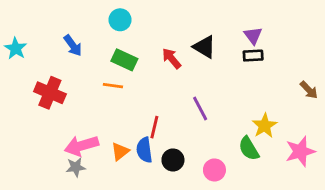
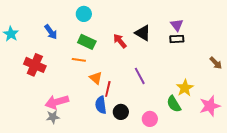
orange triangle: (120, 151) -> (96, 78), moved, turned -40

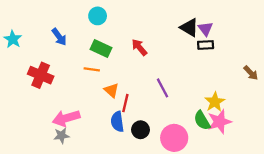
black triangle: (143, 33) -> (189, 28), moved
pink star: (210, 106) -> (219, 122), moved
pink circle: (150, 119) -> (174, 138), size x1.5

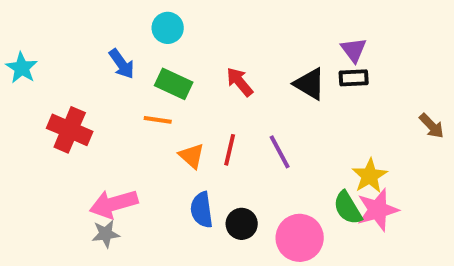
black triangle: (189, 28) -> (310, 84), moved
blue arrow: (59, 37) -> (122, 64), moved
red line: (125, 103) -> (230, 150), moved

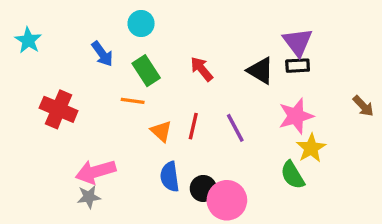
purple triangle: (354, 50) -> (298, 42), size x1.4
cyan star: (22, 68) -> (28, 40), moved
green rectangle: (174, 84) -> (146, 71), turned 32
pink star: (378, 210) -> (296, 116), moved
pink circle: (300, 238) -> (227, 200), moved

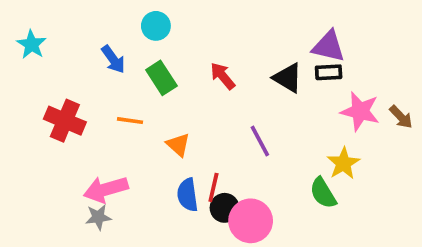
purple triangle: (298, 42) -> (329, 46), turned -40
orange line: (133, 101) -> (130, 121), moved
pink star: (296, 116) -> (360, 111), moved, turned 30
red line: (193, 126) -> (213, 187), moved

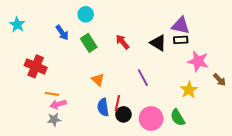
brown arrow: (401, 117) -> (219, 80), moved
orange line: (130, 121) -> (52, 94), moved
pink arrow: (106, 189) -> (58, 104), size x0.7
green semicircle: (323, 193) -> (178, 117), moved
pink circle: (251, 221) -> (151, 118), moved

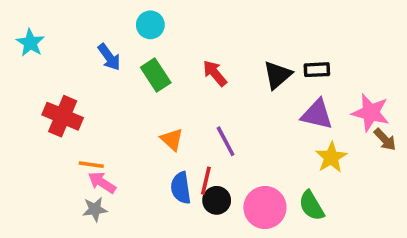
purple triangle: (181, 26) -> (317, 114), moved
black triangle: (158, 43) -> (277, 75), turned 48
pink star: (198, 61) -> (371, 113), moved
purple line: (143, 78) -> (226, 141), moved
pink arrow: (58, 104) -> (102, 182), turned 49

